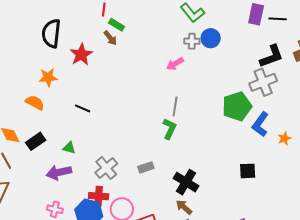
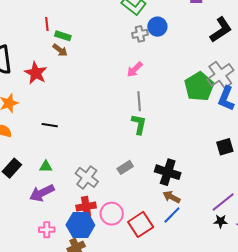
pink arrow: (175, 64) -> (135, 69), moved
gray cross: (263, 82) -> (220, 75), moved

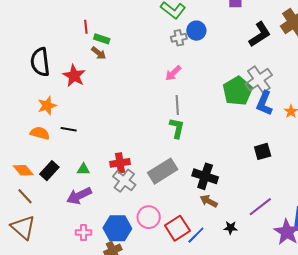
black line: (50, 125) -> (69, 129), moved
gray rectangle: (125, 167) -> (163, 171), size x1.8
red cross: (86, 207) -> (120, 163), moved
blue line: (172, 215) -> (196, 235), moved
black star: (221, 221) -> (231, 228), moved

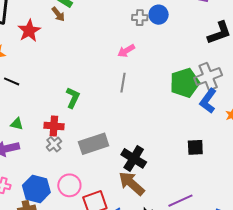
green L-shape: (177, 128) -> (73, 98), moved
gray cross: (124, 181) -> (54, 144), size x0.7
brown arrow: (209, 201) -> (132, 183), size x1.6

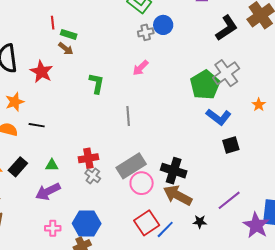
gray line: (123, 83) -> (128, 116), moved
green L-shape: (73, 98) -> (97, 83), moved
blue L-shape: (208, 101) -> (219, 117), moved, turned -75
pink circle: (69, 185) -> (142, 183), moved

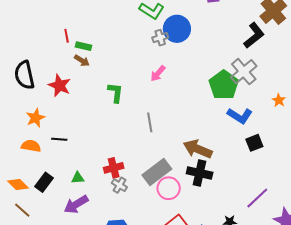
blue circle: (163, 25) -> (177, 29), size x1.4
black L-shape: (227, 28) -> (254, 35), moved
brown arrow: (178, 195) -> (198, 149), moved

